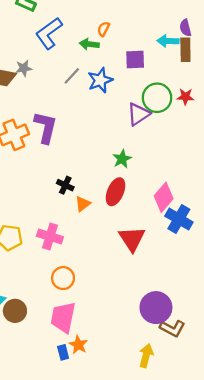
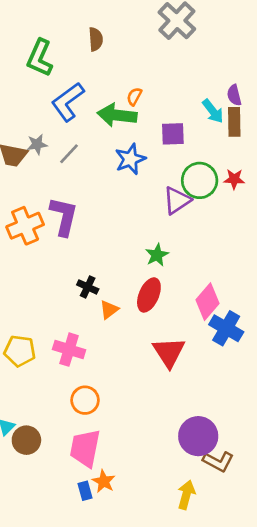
cyan arrow: (168, 41) -> (213, 111), turned -130
green arrow: (89, 44) -> (117, 115), size x1.6
gray line: (72, 76) -> (69, 154), moved

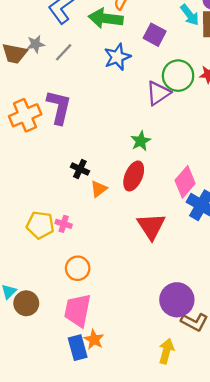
purple square: (173, 134) -> (155, 35), turned 30
pink cross: (69, 350) -> (64, 224), size x0.6
yellow pentagon: (20, 351) -> (40, 225), moved
blue rectangle: (85, 491) -> (78, 348), size x1.5

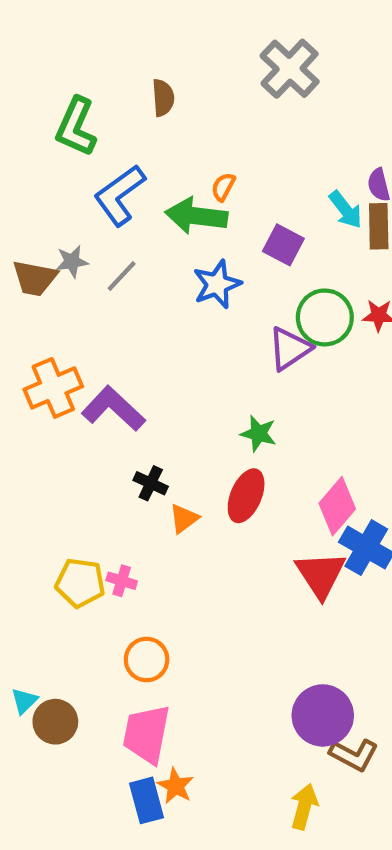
purple L-shape: (59, 107) -> (113, 409), moved, turned -60
green star: (141, 141) -> (258, 434), turned -30
red triangle: (151, 226) -> (321, 574), moved

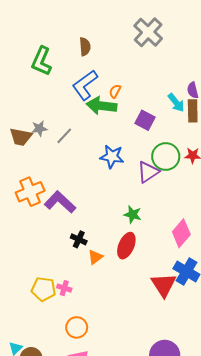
blue L-shape: (120, 195) -> (85, 85), moved
blue star: (217, 284) -> (112, 157), moved, turned 30
pink diamond: (337, 506) -> (181, 233), moved

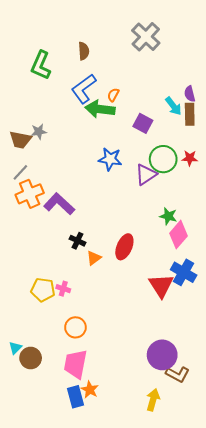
gray line: (64, 136) -> (20, 172), moved
green star: (133, 215) -> (168, 216), moved

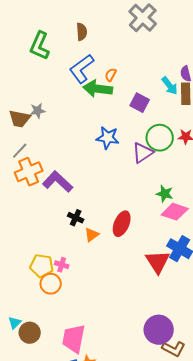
pink diamond: (178, 235) -> (175, 212), turned 68
orange circle: (75, 327) -> (51, 284), moved

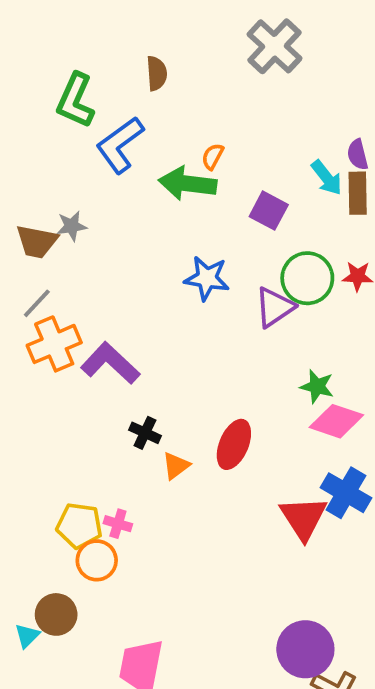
blue L-shape: (82, 69) -> (120, 145), moved
brown circle: (30, 333) -> (56, 614), moved

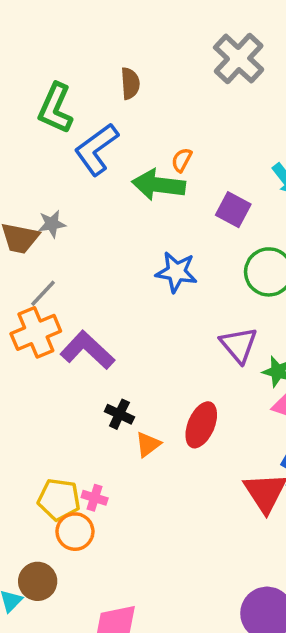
gray line: (37, 303) -> (43, 293), moved
purple triangle: (274, 307) -> (239, 345), moved, turned -36

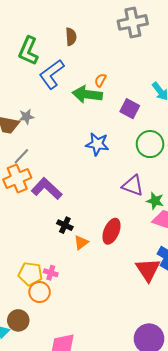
gray cross: (239, 59) -> (133, 22), turned 36
purple triangle: (239, 345) -> (133, 186), turned -30

